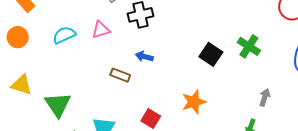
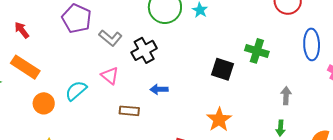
pink triangle: (101, 30) -> (110, 76), turned -48
orange circle: (18, 37) -> (44, 103), moved
brown rectangle: (120, 75) -> (129, 111), moved

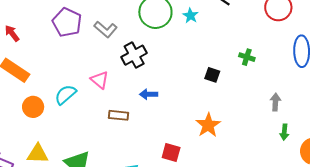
gray L-shape: (110, 38) -> (106, 29), moved
green cross: (257, 51) -> (247, 57), size x0.7
black square: (222, 69) -> (212, 75), size x0.7
green arrow: (280, 128) -> (284, 132), moved

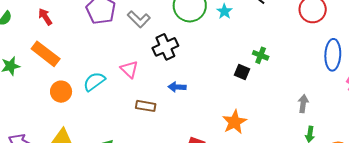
green cross: (247, 57) -> (261, 55), moved

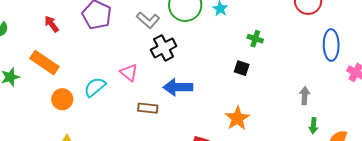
red arrow: (45, 17) -> (52, 24), moved
gray L-shape: (139, 19) -> (148, 20), moved
green cross: (261, 55) -> (255, 39), moved
blue arrow: (177, 87) -> (178, 87), size x1.6

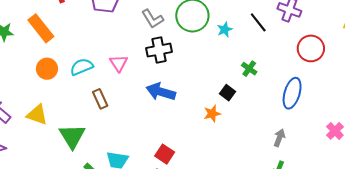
blue ellipse: (331, 45) -> (292, 93), moved
brown rectangle: (148, 108) -> (100, 99), moved, turned 42
orange star: (237, 118) -> (212, 114), moved, size x0.7

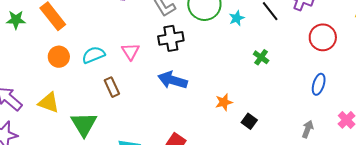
black square: (227, 93) -> (249, 121), moved
blue ellipse: (292, 93) -> (319, 84), moved, size x0.7
gray arrow: (279, 138) -> (308, 129), moved

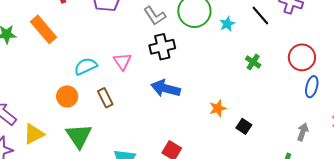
red circle: (323, 37) -> (302, 57), moved
orange circle: (59, 57) -> (67, 96), moved
yellow triangle: (49, 103) -> (34, 134), moved, turned -45

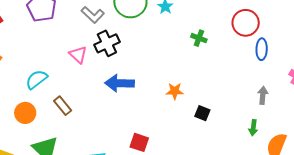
pink triangle: (122, 61) -> (78, 55), moved
orange star: (218, 108) -> (175, 91), turned 30
black square: (244, 126) -> (202, 113), moved

